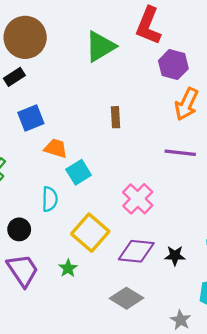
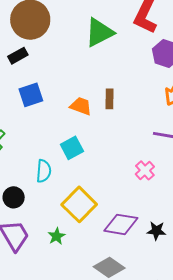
orange trapezoid: (56, 148) -> (81, 106), moved
pink cross: (138, 199) -> (145, 170), moved, size x0.7

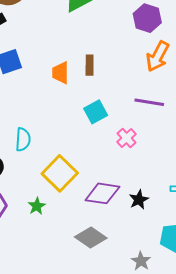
orange trapezoid: (81, 106) -> (60, 73), turned -110
cyan square: (72, 148) -> (96, 112), moved
black star: (156, 231) -> (139, 200), turned -30

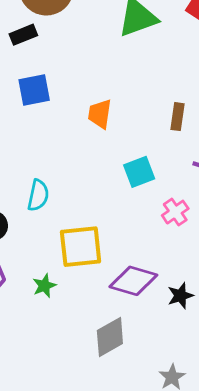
brown rectangle: (90, 65) -> (177, 117), moved
yellow square: (60, 173) -> (81, 247), turned 32
gray diamond: (91, 238) -> (110, 337), turned -72

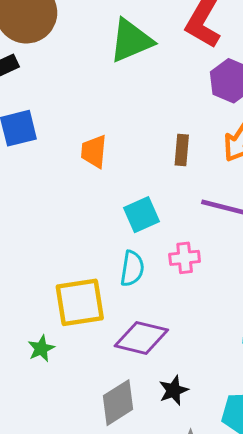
cyan semicircle: (38, 195) -> (132, 269), moved
pink cross: (175, 212) -> (185, 258), turned 32
black star: (180, 296) -> (174, 390), moved

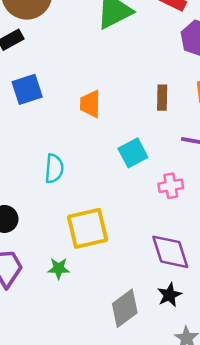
cyan semicircle: (132, 269) -> (54, 169), moved
purple diamond: (141, 338) -> (170, 252), moved, turned 63
green star: (41, 349) -> (59, 268), turned 30

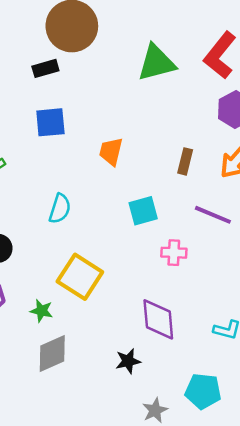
yellow square: (87, 228) -> (80, 277), turned 33
black star: (170, 295) -> (128, 361), moved
gray diamond: (125, 308) -> (52, 353), moved

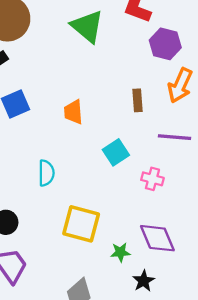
green triangle: (156, 63) -> (87, 26), turned -48
pink cross: (174, 253) -> (152, 179), turned 30
green star: (42, 311) -> (120, 252), moved

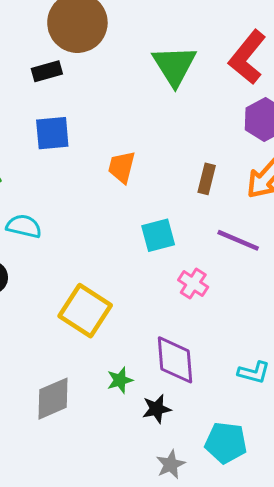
cyan semicircle: (46, 173) -> (24, 226), moved, turned -95
green star: (120, 252) -> (120, 380), moved, turned -30
black star: (144, 281) -> (157, 409), moved

